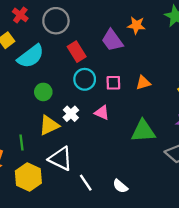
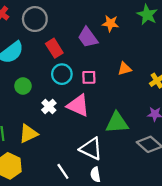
orange triangle: (143, 83) -> (125, 69), moved
pink triangle: (102, 113) -> (78, 105), size x1.6
yellow triangle: (49, 125) -> (28, 134), moved
white triangle: (61, 159) -> (91, 149), moved
white semicircle: (120, 186) -> (95, 175), turned 40

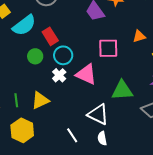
red rectangle: (54, 48) -> (50, 36), moved
orange triangle: (125, 69) -> (139, 36), moved
cyan circle: (62, 74) -> (63, 55), moved
pink square: (89, 77) -> (108, 48), moved, size x1.5

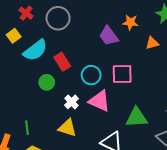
orange triangle: (139, 36) -> (152, 43), moved
cyan circle: (63, 55) -> (91, 75), moved
yellow triangle: (40, 100) -> (67, 128), moved, turned 42

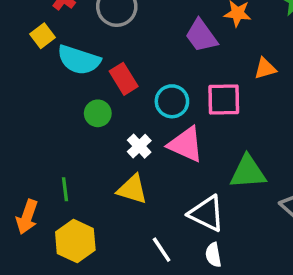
orange triangle: (152, 43) -> (265, 68), moved
cyan semicircle: (35, 50) -> (79, 60), turned 55

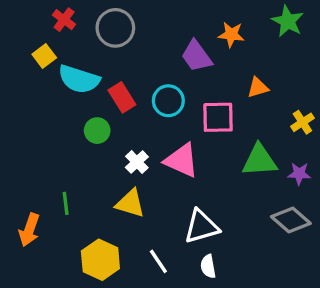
cyan circle: (172, 101) -> (168, 101), moved
green triangle: (248, 172) -> (259, 160), moved
white triangle: (206, 213) -> (201, 227), turned -42
yellow hexagon: (75, 241) -> (100, 260), moved

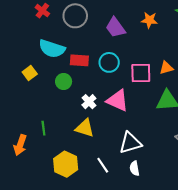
yellow square: (44, 56) -> (30, 73), moved
purple trapezoid: (196, 56) -> (115, 27), moved
orange triangle: (258, 87) -> (166, 68), moved
red rectangle: (122, 97) -> (79, 60), turned -54

